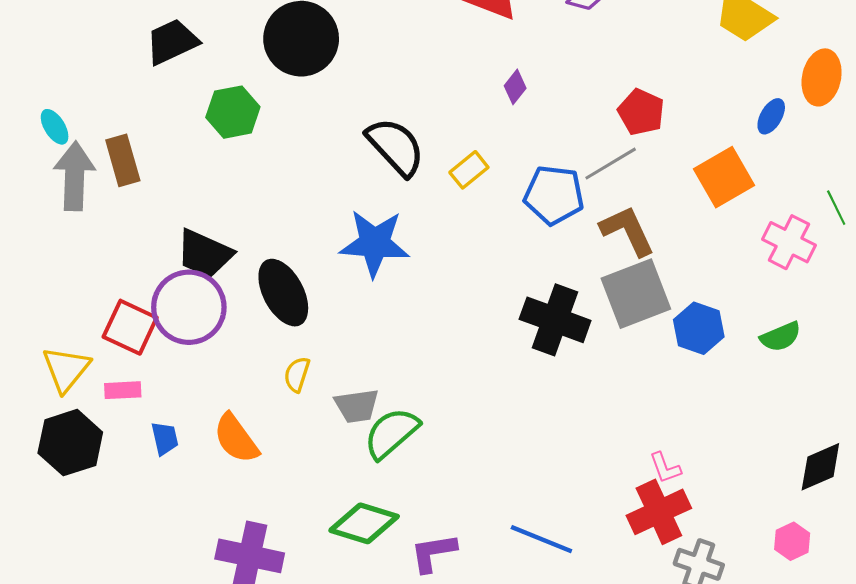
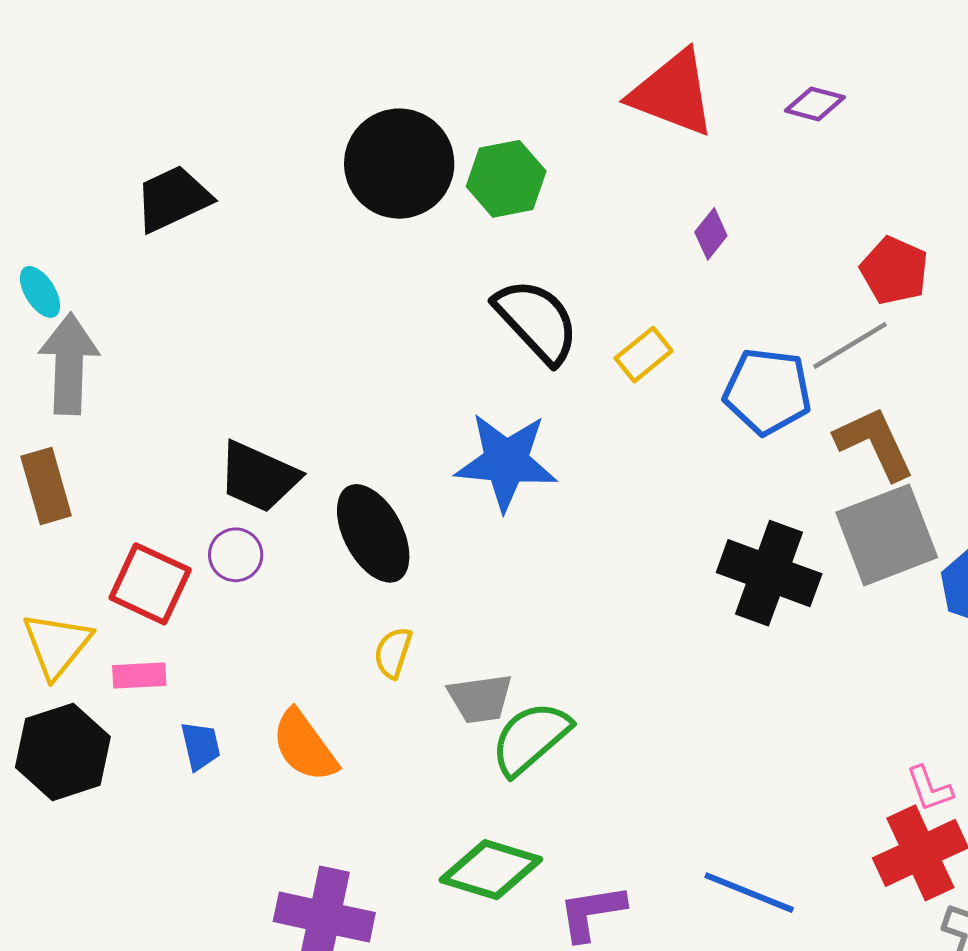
black trapezoid: (172, 42) -> (173, 199), moved
green hexagon: (233, 112) -> (506, 179), moved
brown rectangle: (123, 160) -> (46, 486), moved
purple circle: (189, 307) -> (236, 555), size x0.5

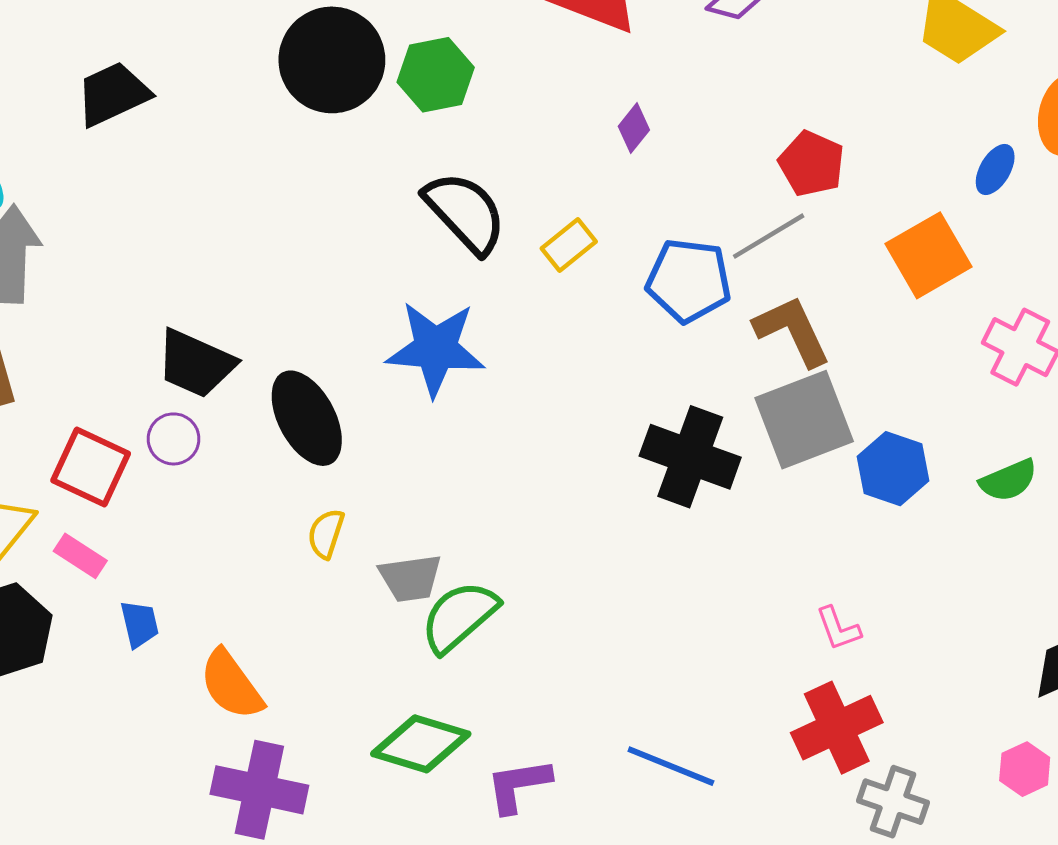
pink rectangle: (139, 676) -> (80, 556), turned 36
orange semicircle: (304, 746) -> (231, 685), moved
pink L-shape: (930, 789) -> (838, 628), moved

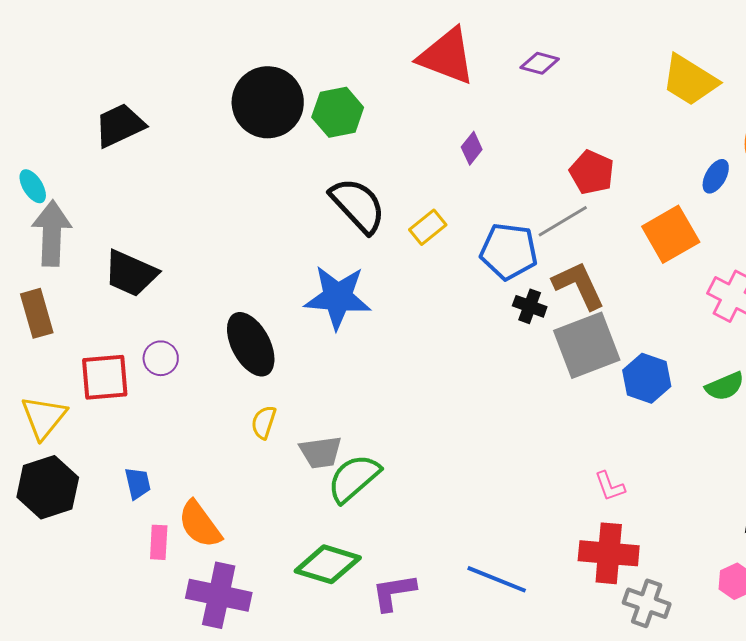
black trapezoid: (196, 363) -> (131, 273), moved
black cross: (690, 457) -> (530, 306), moved, size x0.5
red square: (91, 467) -> (105, 377), turned -30
pink rectangle: (80, 556) -> (159, 542), moved, turned 60
red cross: (837, 728) -> (609, 553), turned 30

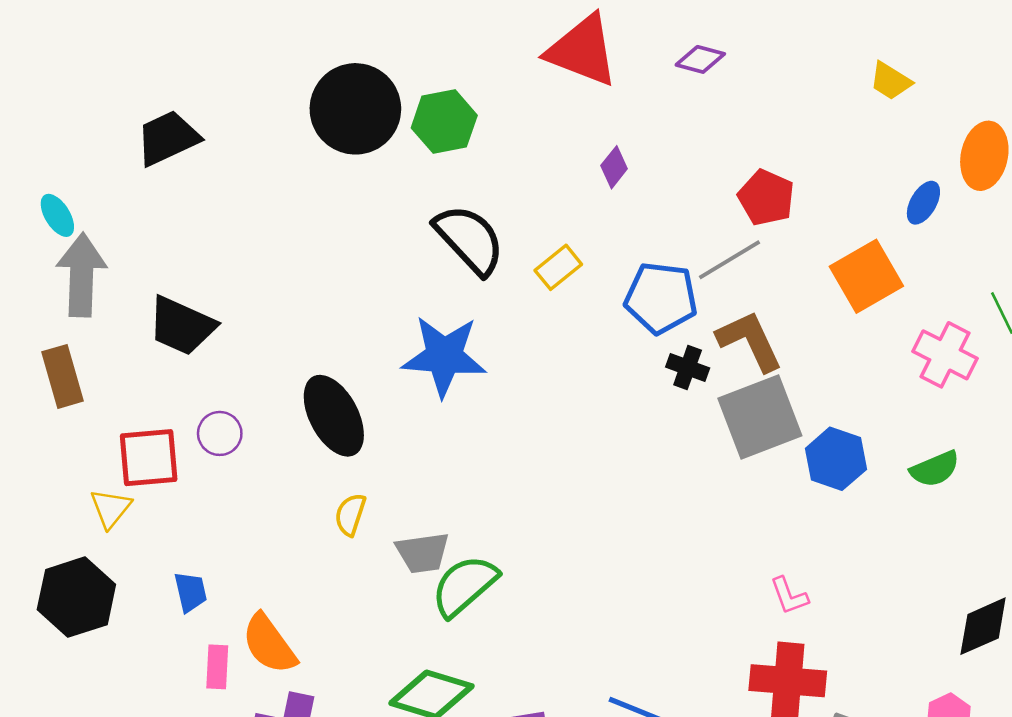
yellow trapezoid: (690, 80) -> (890, 81), size x0.6
yellow triangle: (44, 417) -> (111, 508), moved, size x0.7

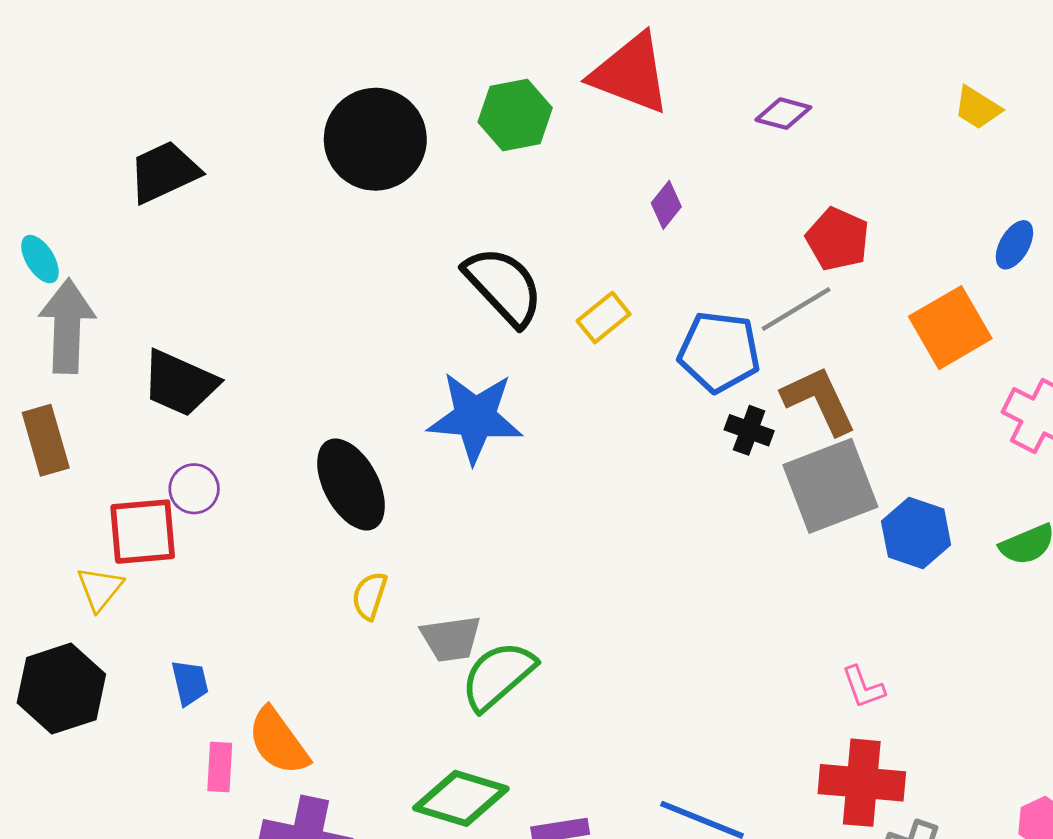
purple diamond: (700, 59) -> (783, 114), moved
green hexagon: (444, 122) -> (515, 115), moved
purple circle: (220, 433) -> (194, 489), moved

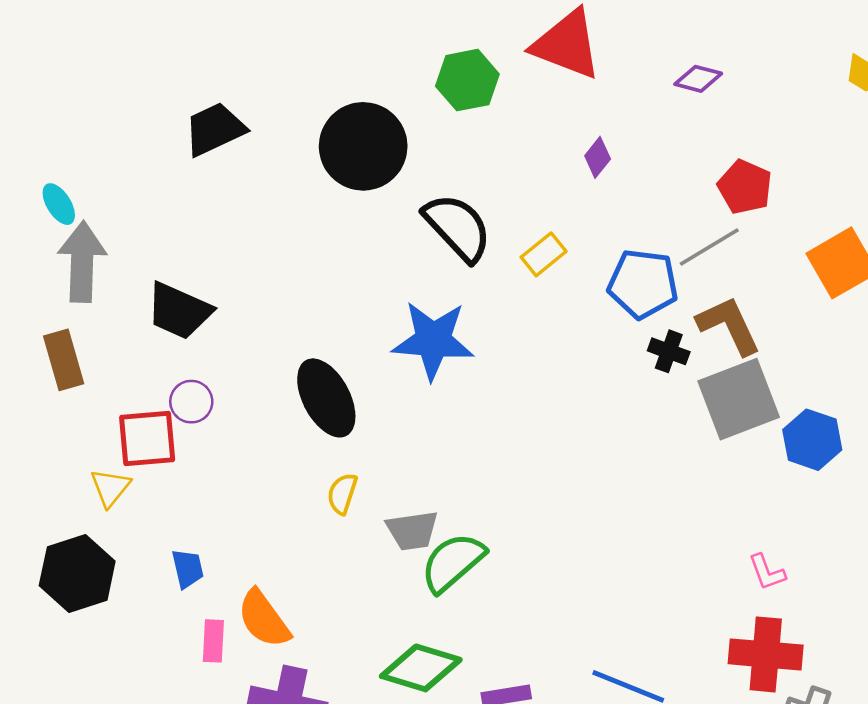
black circle: (375, 139) -> (363, 146), moved
black trapezoid: (164, 172) -> (215, 129), moved

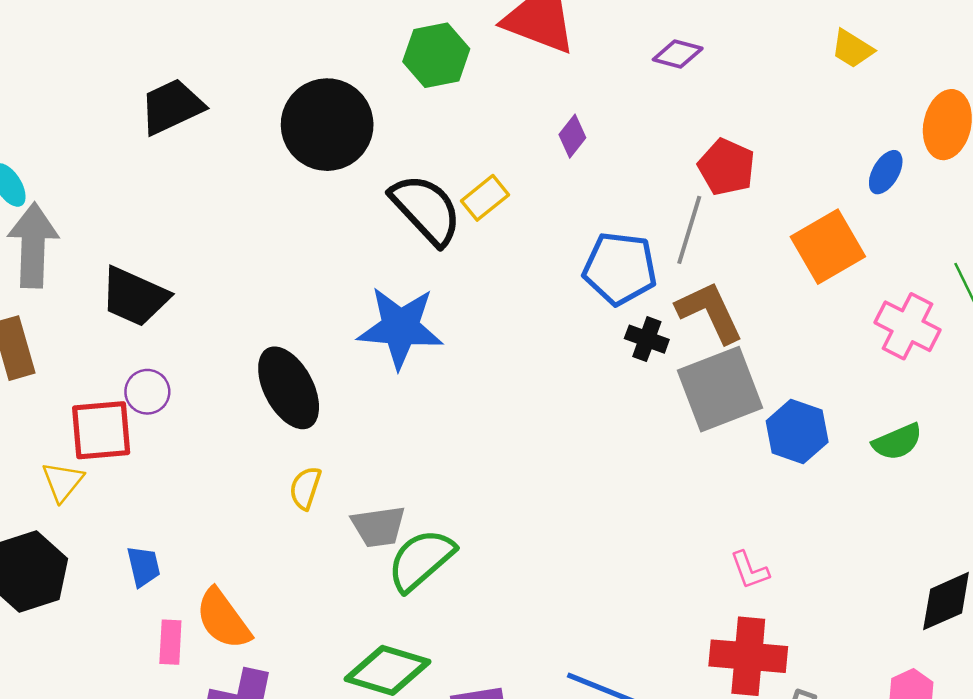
gray line: (709, 247) -> (689, 230), turned -42
yellow rectangle: (544, 254) -> (485, 198), moved

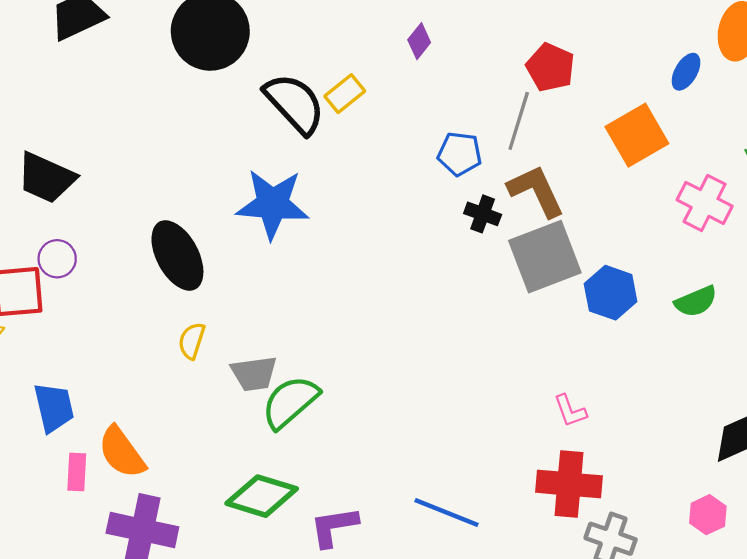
blue pentagon: (620, 268) -> (460, 154), size x0.7
blue trapezoid: (143, 566) -> (54, 407), size x1.4

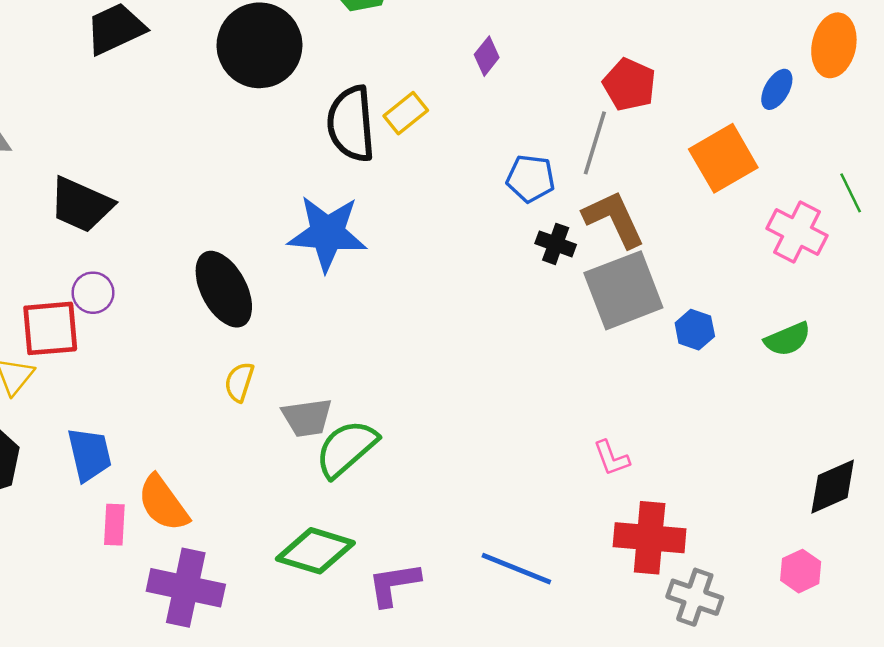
black semicircle: (294, 103) -> (351, 124), turned -142
blue hexagon: (611, 293) -> (695, 330), size x0.7
pink L-shape: (570, 411) -> (612, 458), moved

